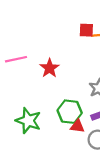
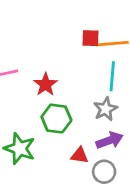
green hexagon: (70, 112) -> (56, 119), moved

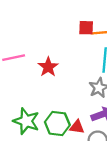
green hexagon: (56, 119) -> (57, 123), moved

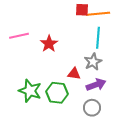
red triangle: (77, 127) -> (74, 74), moved

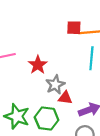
gray star: (93, 62) -> (55, 85), moved

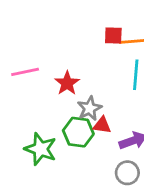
green hexagon: (47, 119) -> (78, 132), moved

